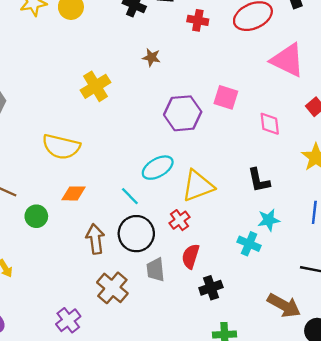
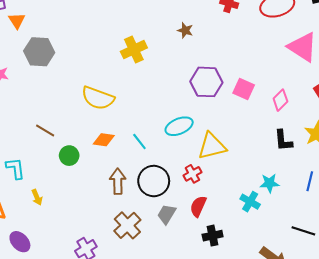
pink square: (226, 97) -> (244, 89), moved
pink diamond: (270, 124) -> (280, 100), turned 45
black L-shape: (259, 180) -> (283, 140), moved
cyan line: (130, 196) -> (139, 142), moved
gray trapezoid: (156, 270) -> (167, 214), turned 30

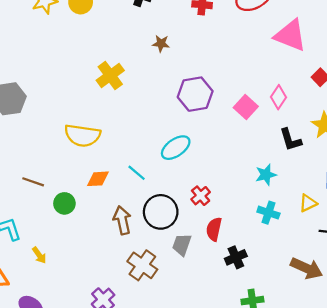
pink square: (244, 89) -> (246, 107), moved, turned 30
yellow triangle: (212, 146) -> (308, 203), moved, size x0.6
cyan star: (270, 183) -> (266, 175), moved

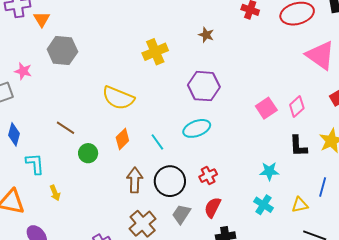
purple hexagon: (195, 94) -> (204, 86), moved
orange diamond: (98, 179) -> (122, 139), turned -55

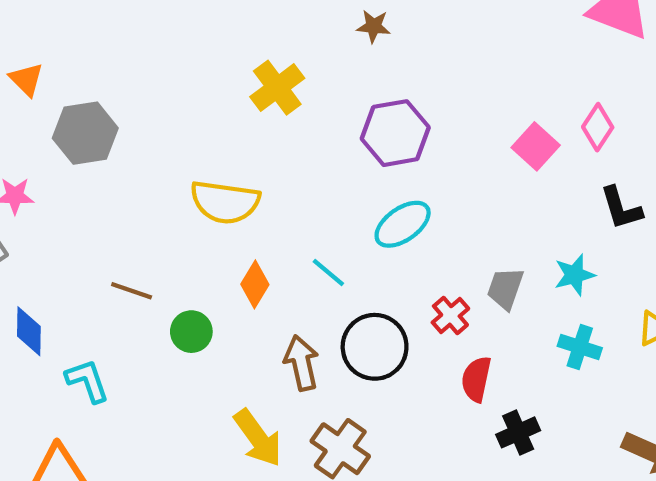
yellow arrow: (55, 193) -> (258, 438), moved, size x1.8
gray trapezoid: (181, 214) -> (505, 288), moved

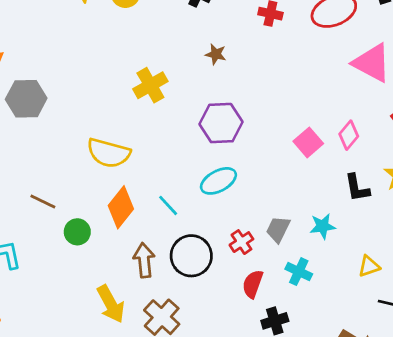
orange diamond: (255, 284) -> (121, 207), size x1.4
cyan cross: (580, 347) -> (299, 272), moved

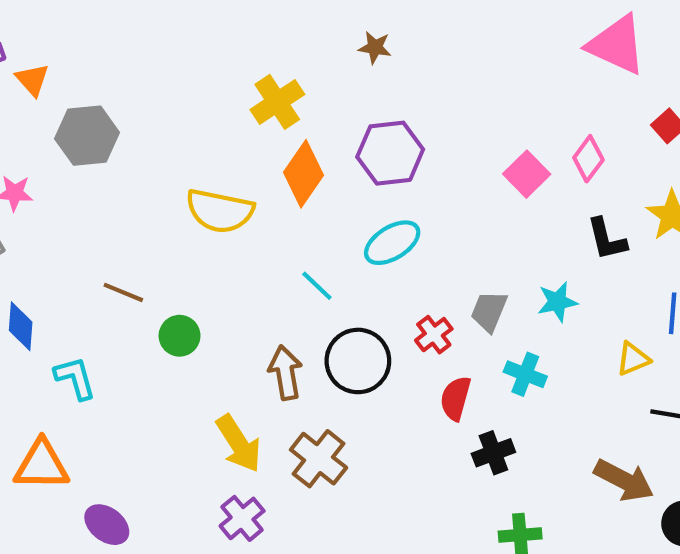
orange diamond: (121, 207) -> (304, 174), moved

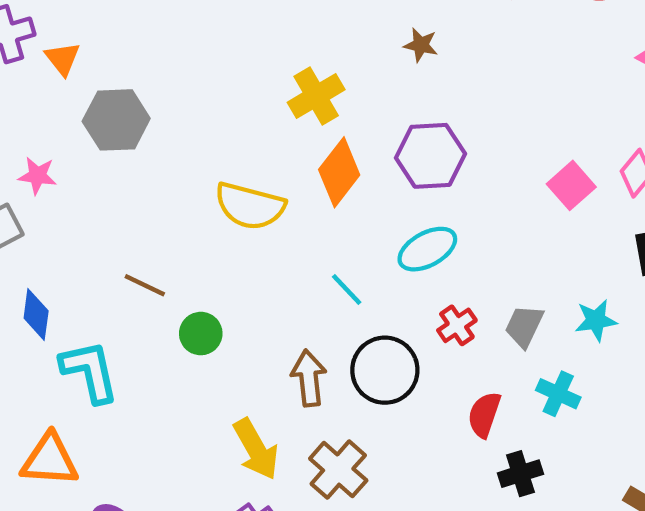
red cross: (434, 335) -> (457, 325), moved
cyan L-shape: (75, 378) -> (90, 371), size x1.4

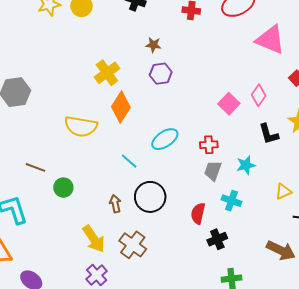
purple hexagon: (430, 156) -> (161, 74), moved, size x0.7
red cross: (457, 325) -> (209, 145), moved, turned 36
brown arrow: (309, 378) -> (115, 204), size x0.7

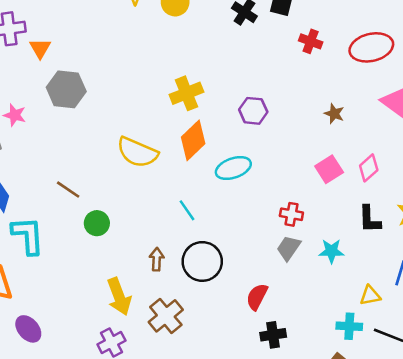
brown star: (153, 45) -> (334, 114), moved
cyan ellipse: (165, 139) -> (233, 168), moved
cyan cross: (231, 201) -> (349, 326), moved, turned -30

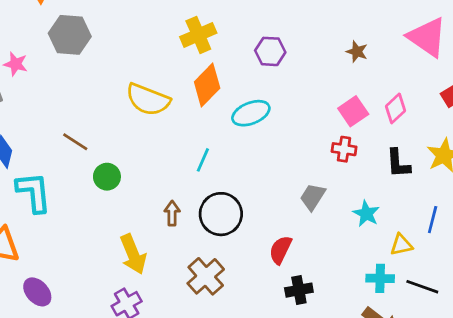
cyan line: (187, 210) -> (203, 160), turned 60
red cross: (291, 214) -> (344, 149), moved
cyan star: (331, 251) -> (366, 214), moved, turned 30
brown cross: (166, 316) -> (206, 276), moved

